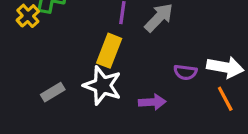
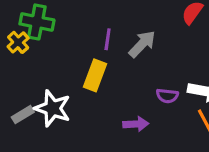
white star: (102, 85) -> (53, 108), moved
gray rectangle: (53, 92) -> (23, 115), moved

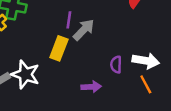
gray arrow: (142, 44) -> (84, 30), moved
purple semicircle: (167, 96) -> (116, 64), turned 84

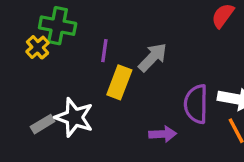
purple line: (69, 20) -> (104, 51), moved
purple semicircle: (116, 64) -> (196, 104), size x1.6

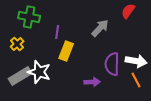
yellow cross: (38, 47) -> (17, 44), moved
gray arrow: (153, 57) -> (100, 28), moved
gray rectangle: (43, 124) -> (20, 76), size x1.6

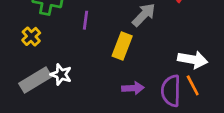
yellow rectangle: (66, 51) -> (122, 46), moved
purple semicircle: (112, 64) -> (171, 91), moved
white star: (39, 72) -> (61, 74), size x0.7

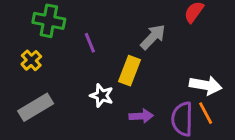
purple line: (85, 20) -> (90, 43), turned -30
white star: (61, 74) -> (102, 96), moved

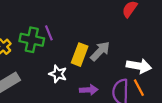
green cross: (49, 21) -> (32, 40), moved
gray arrow: (153, 37) -> (100, 51), moved

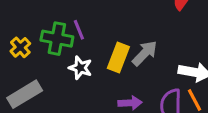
white star: (58, 74) -> (80, 68), moved

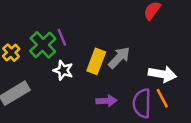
green cross: (57, 39) -> (43, 45), turned 36

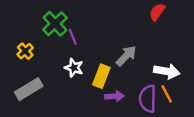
green cross: (43, 45) -> (55, 24), moved
yellow rectangle: (96, 61) -> (101, 76), moved

